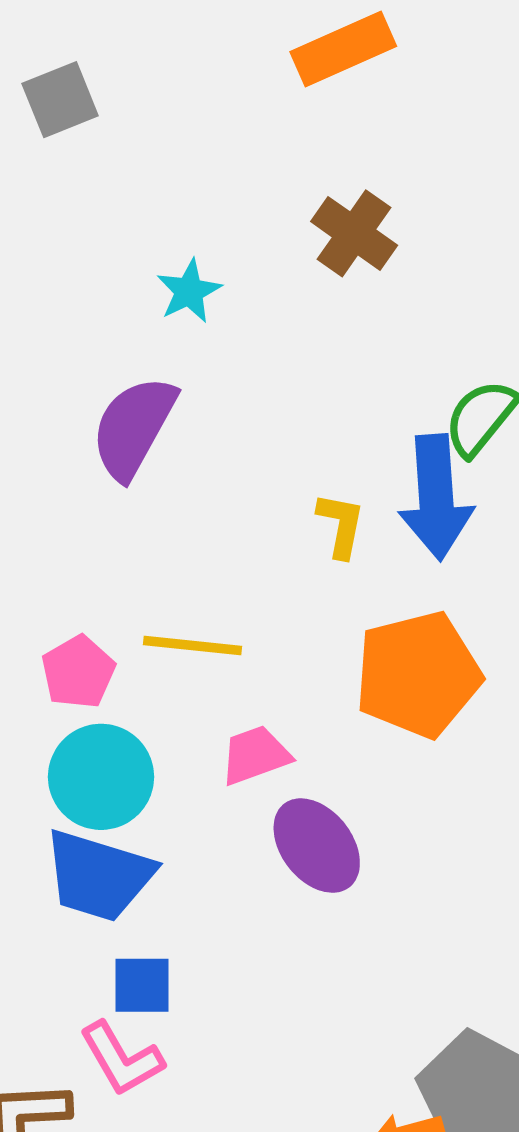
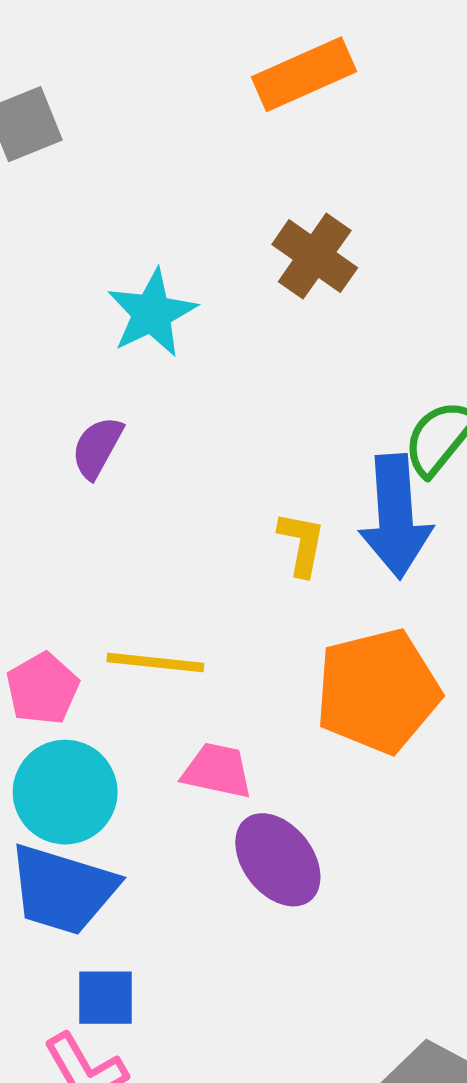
cyan star: (189, 291) -> (152, 313), size x1.4
purple semicircle: (134, 427) -> (97, 447), size x0.6
pink trapezoid: (255, 755) -> (217, 771), turned 32

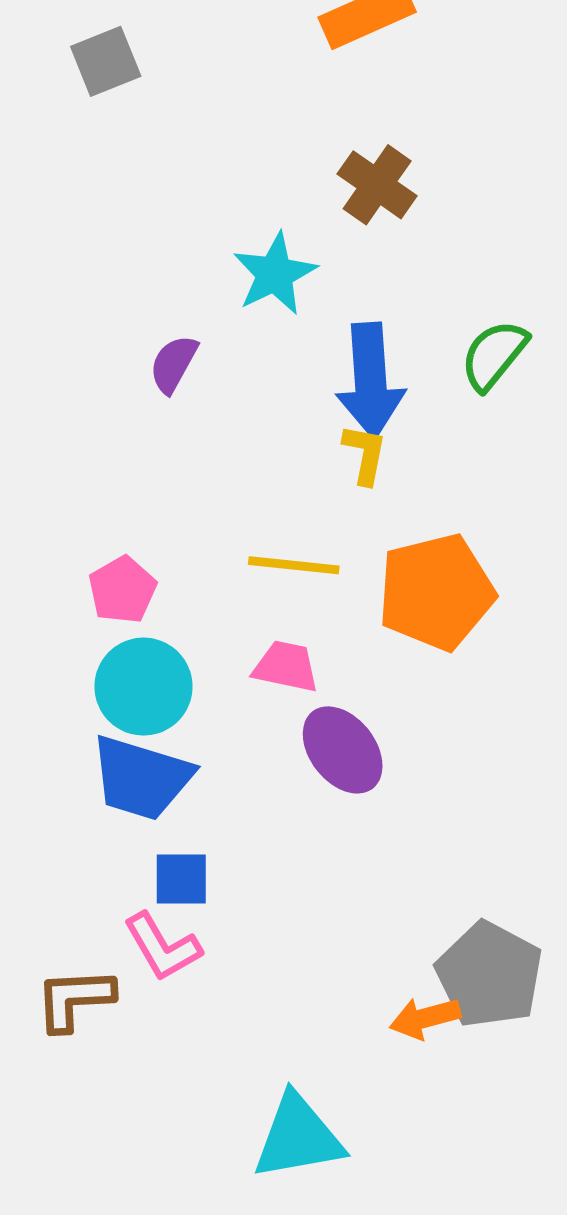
cyan star: (152, 313) -> (275, 274), moved
blue arrow: (396, 516) -> (370, 381), moved
yellow line: (155, 663) -> (294, 565), moved

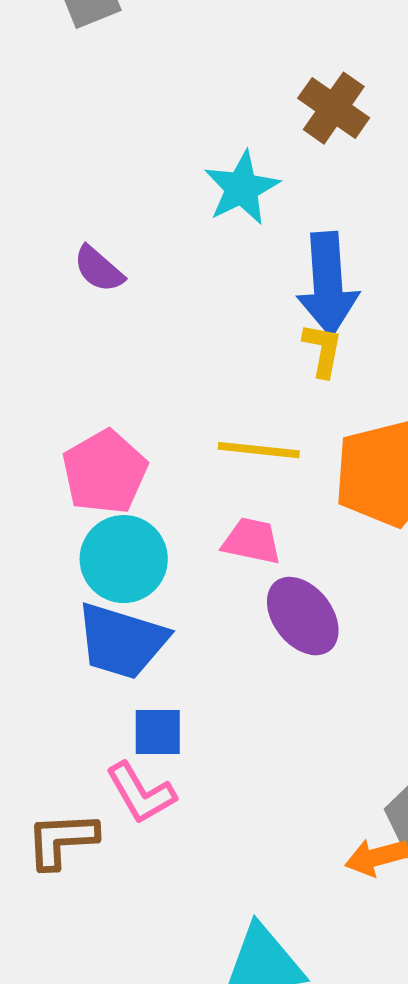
purple semicircle: (174, 364) -> (99, 269), moved, turned -78
pink pentagon: (122, 590) -> (105, 472), size x1.4

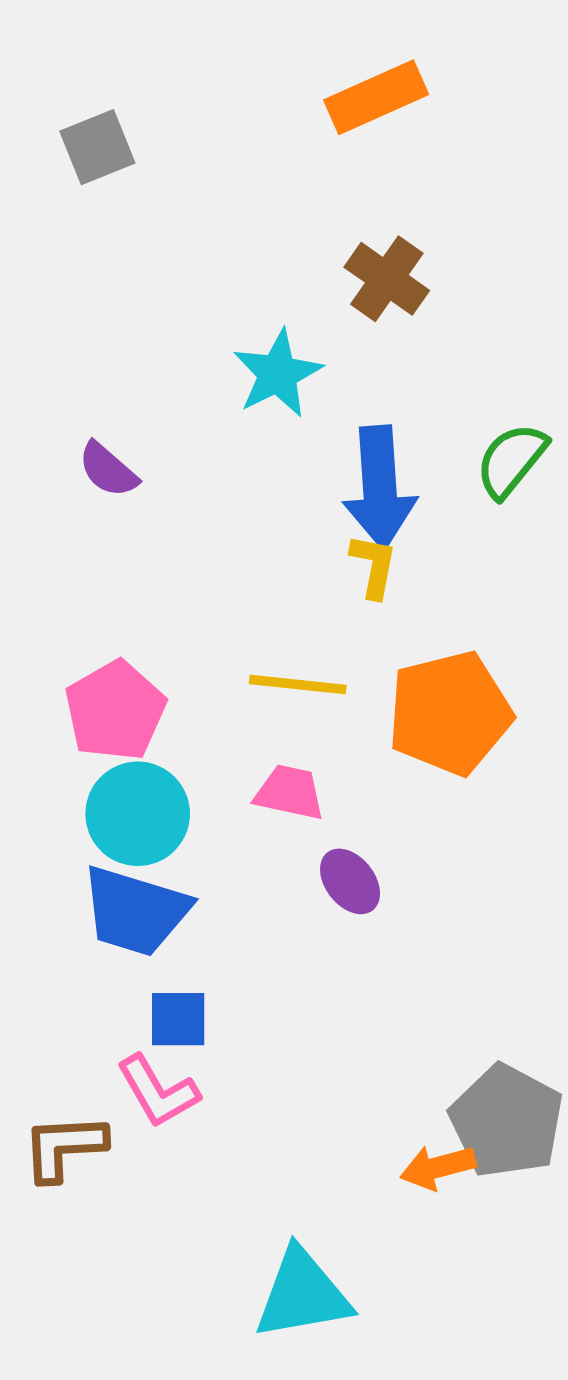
purple ellipse: (303, 616) -> (350, 881), size x0.7

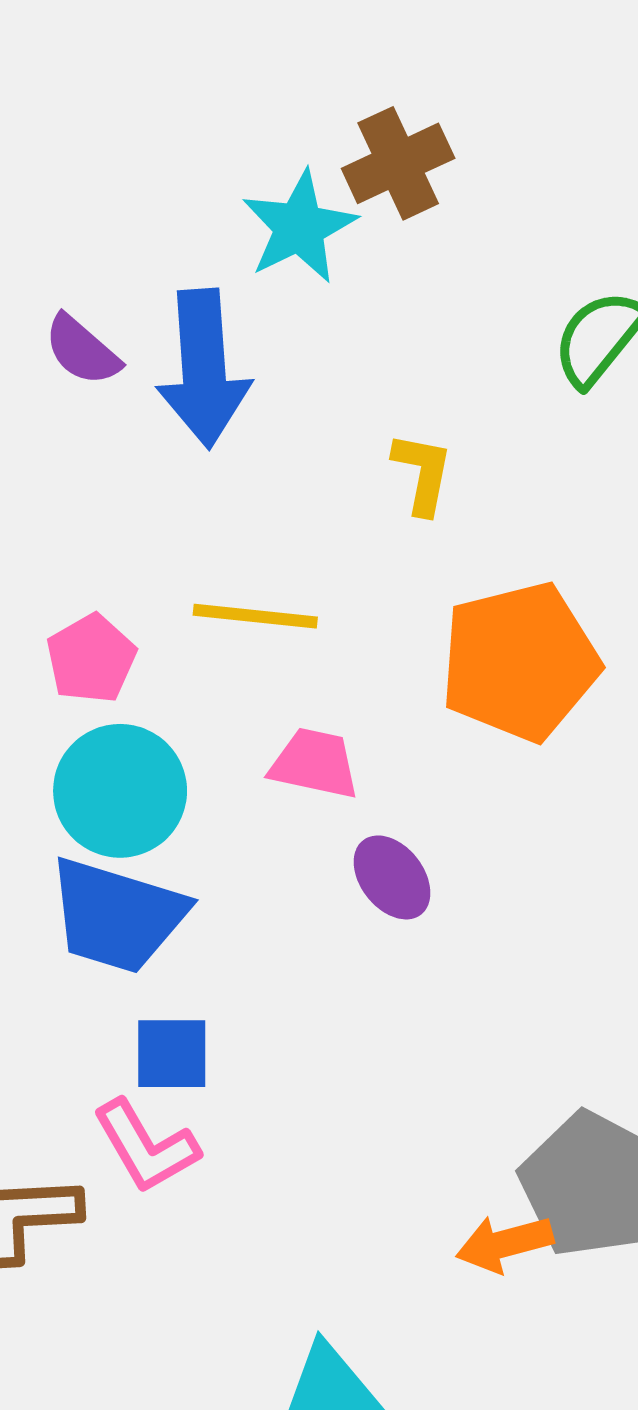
brown cross: (387, 279) -> (398, 163), moved, turned 30
blue arrow: (380, 488) -> (204, 368), moved
yellow line: (298, 684) -> (255, 616), moved
pink pentagon: (115, 711) -> (91, 659), size x0.7

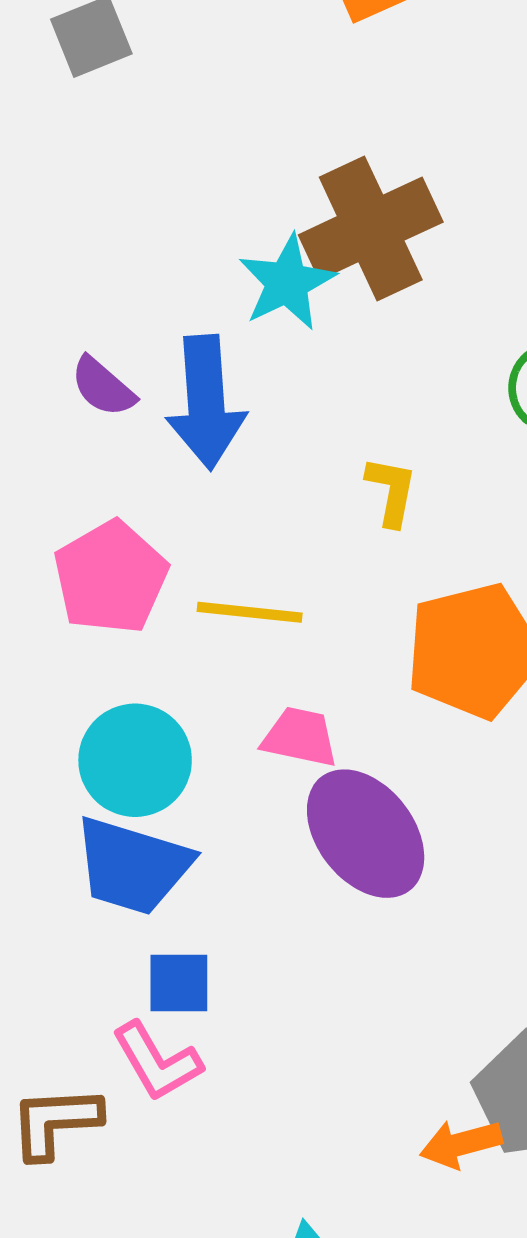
brown cross: (398, 163) -> (371, 228), size x1.5
pink pentagon: (91, 659) -> (111, 577), moved, size x1.5
purple ellipse: (392, 877) -> (366, 834), size x1.8

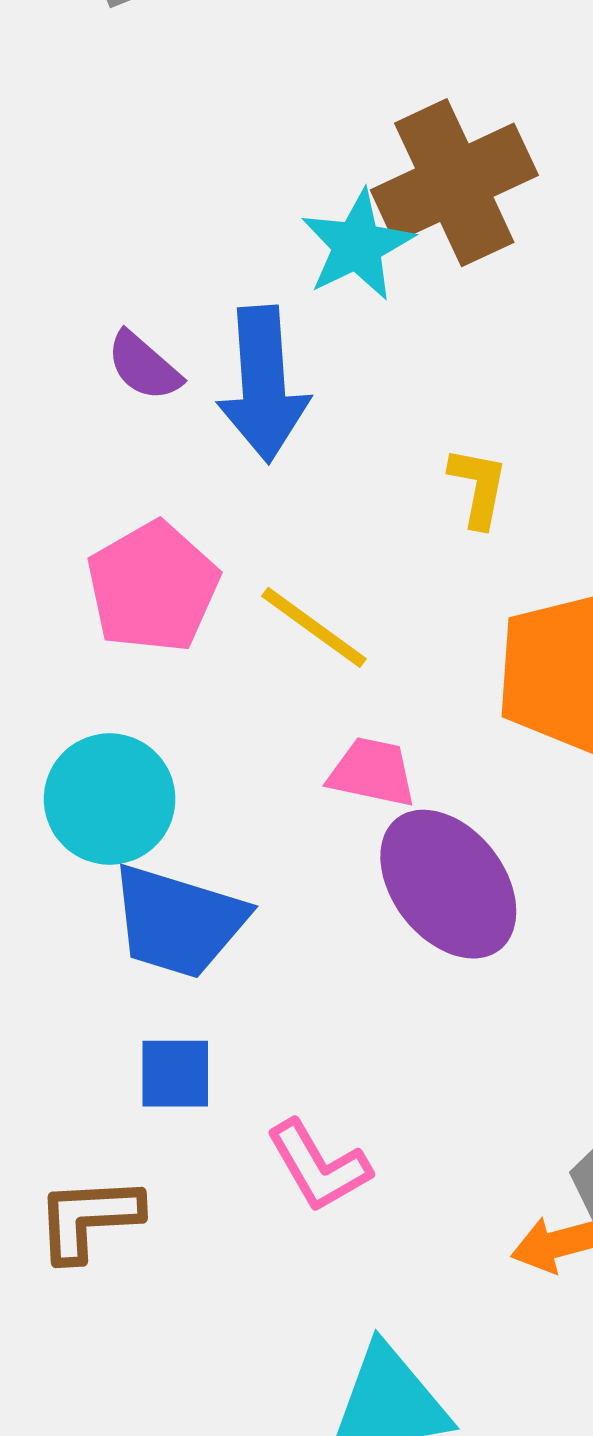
yellow line: (250, 612) -> (314, 627), turned 30
cyan circle: (135, 760) -> (110, 799), moved
blue square: (179, 983) -> (175, 1074), moved
pink L-shape: (157, 1062) -> (318, 1166), moved

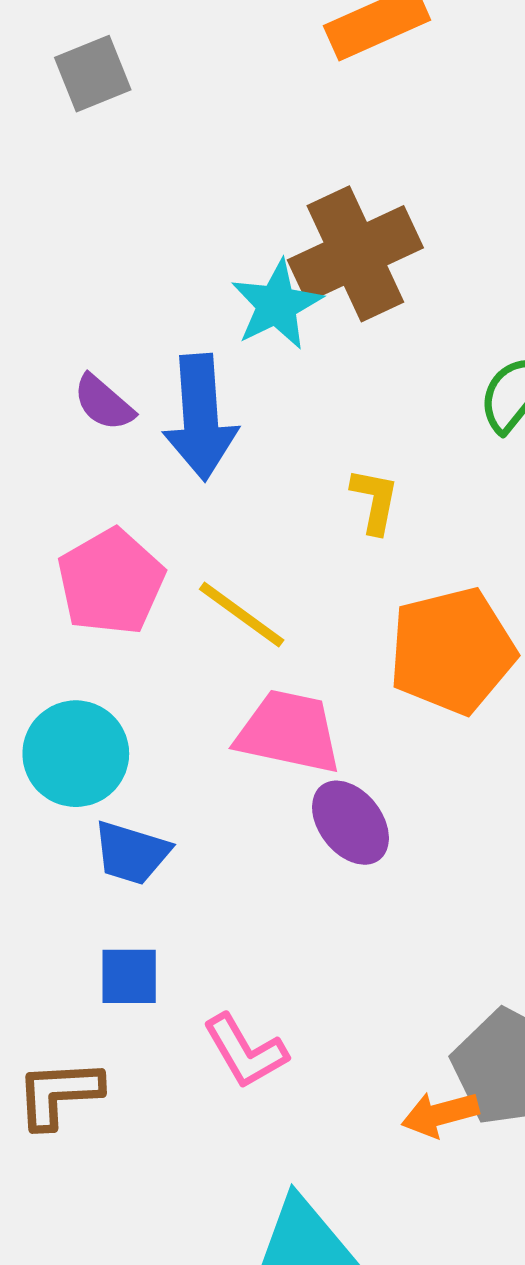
pink trapezoid: (372, 772) -> (289, 732), size x1.5
purple ellipse: (448, 884) -> (350, 823), size x0.7
blue trapezoid: (178, 921) -> (131, 853), size x0.7

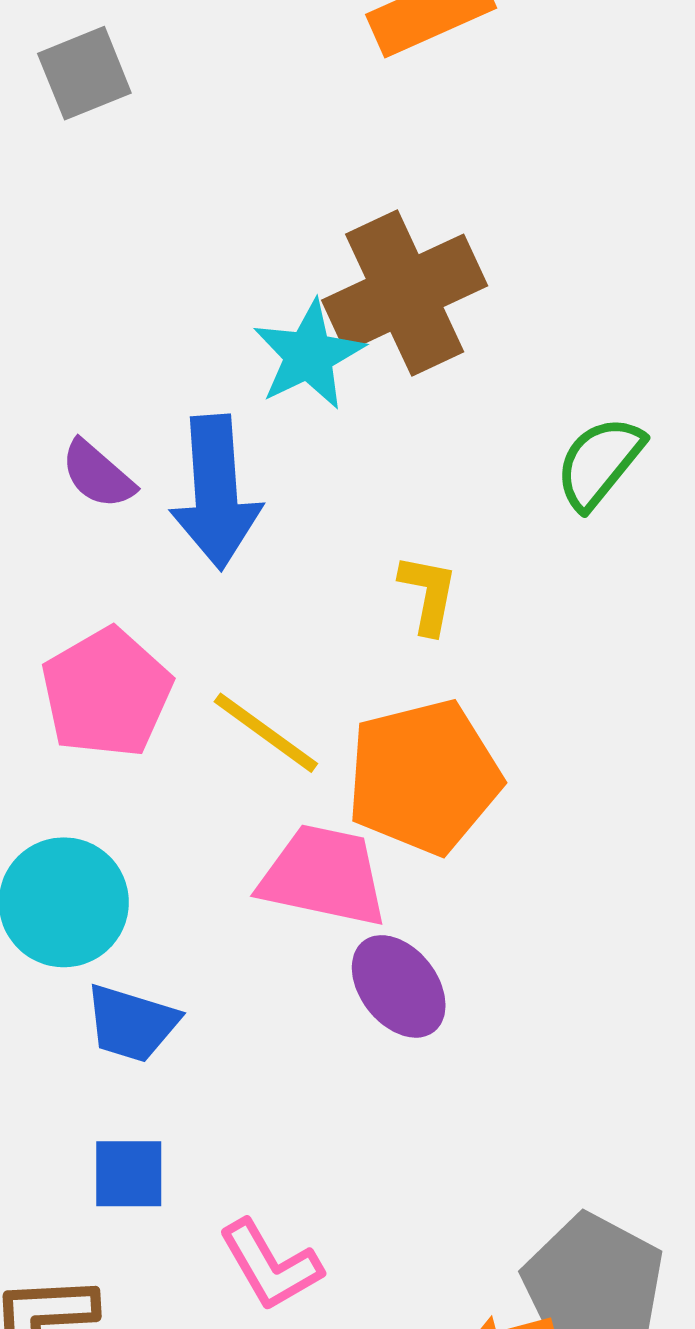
orange pentagon: (452, 651) -> (424, 777), moved

